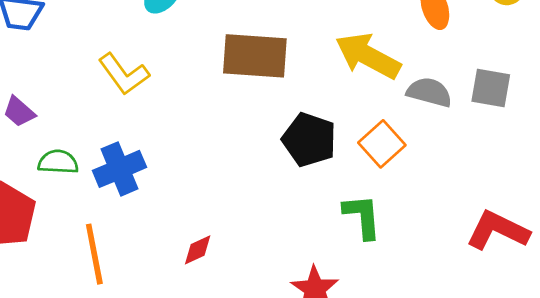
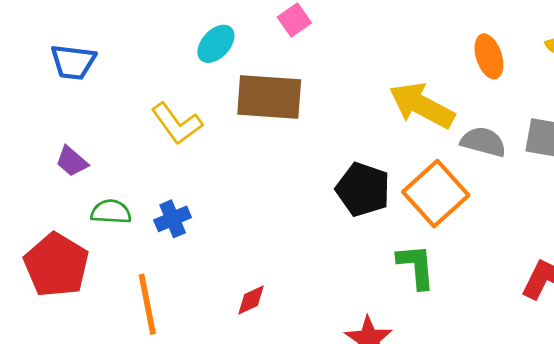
brown rectangle: (255, 56) -> (269, 97), moved
orange square: (382, 144) -> (436, 194), size x1.4
blue cross: (119, 169) -> (173, 219), size x0.7

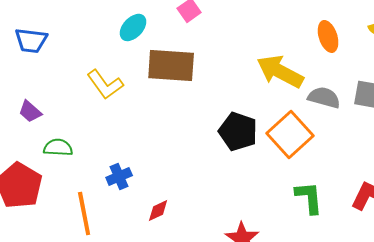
blue cross: (173, 219) -> (119, 176), moved
green L-shape: (416, 266) -> (309, 197), moved

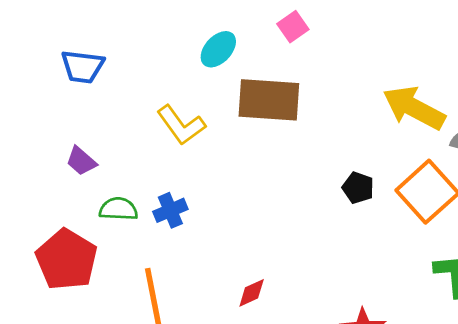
black pentagon: (238, 131) -> (358, 188), size x0.6
blue cross: (119, 176) -> (170, 210), moved

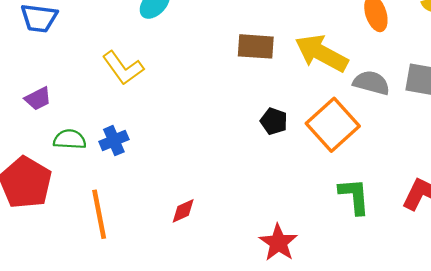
brown rectangle: (269, 100) -> (256, 46), moved, size x0.7
purple trapezoid: (81, 161) -> (38, 99), turned -68

